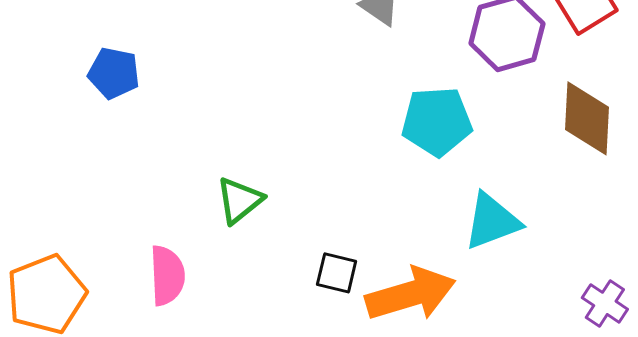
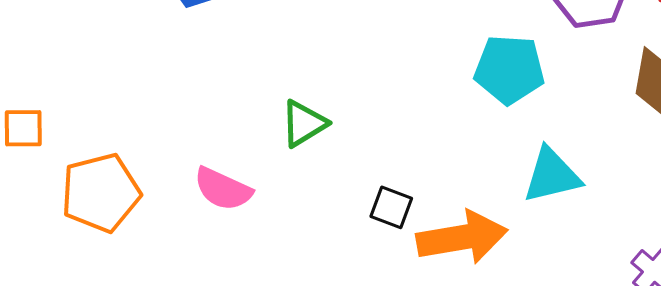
pink semicircle: (167, 275) -> (223, 189), turned 110

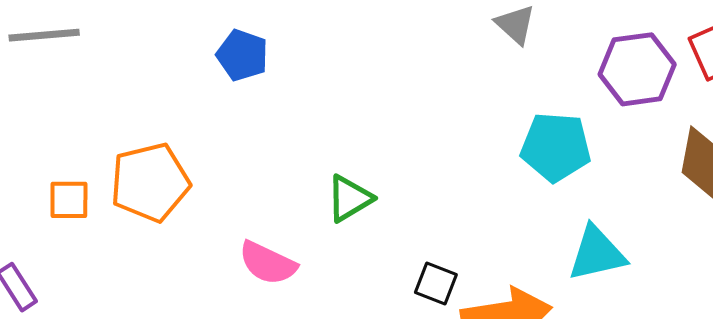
orange pentagon: (101, 193) -> (150, 182), moved

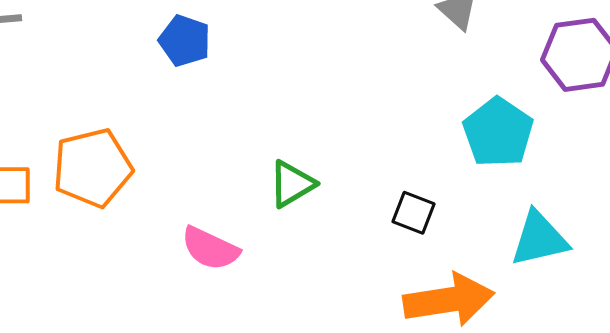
cyan pentagon: (556, 147) -> (498, 132), turned 30
black square: (436, 283) -> (413, 213), moved

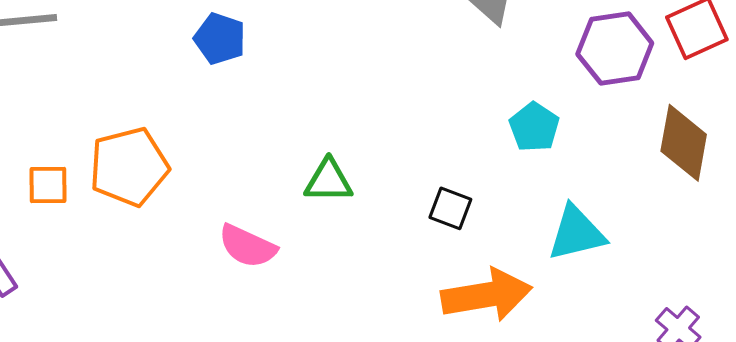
cyan pentagon: (498, 132) -> (534, 127), size x0.7
green triangle: (292, 184) -> (329, 181), turned 32

